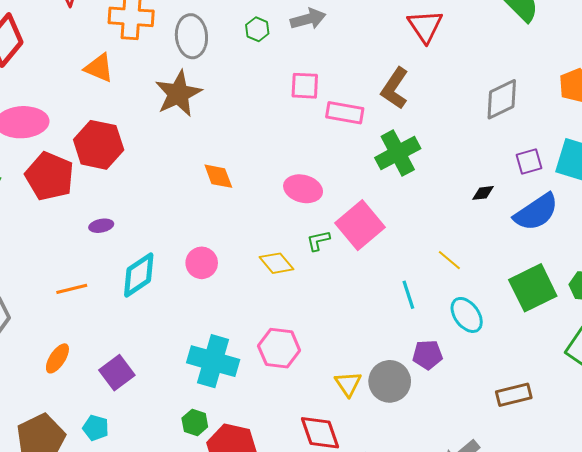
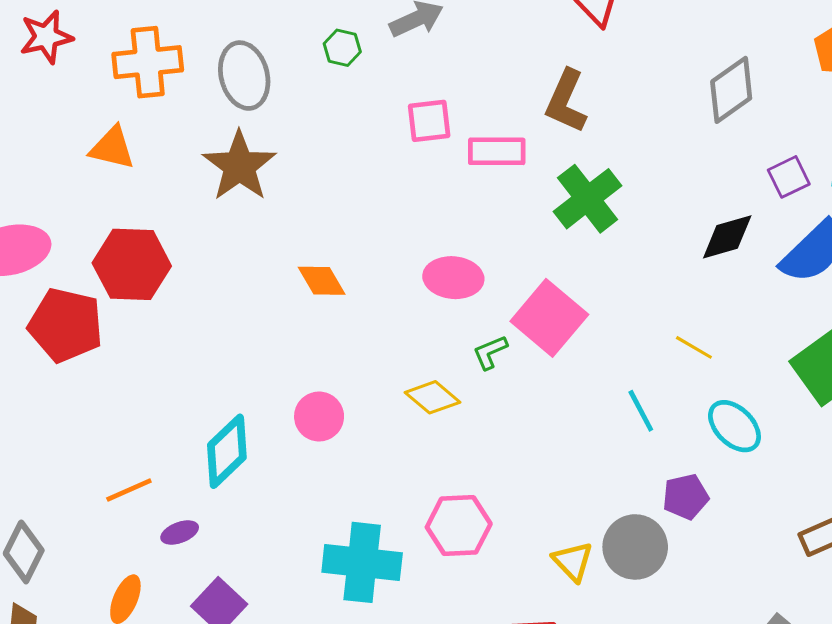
black diamond: (483, 193) -> (727, 237), size x1.6
purple ellipse: (101, 226) -> (180, 533), moved

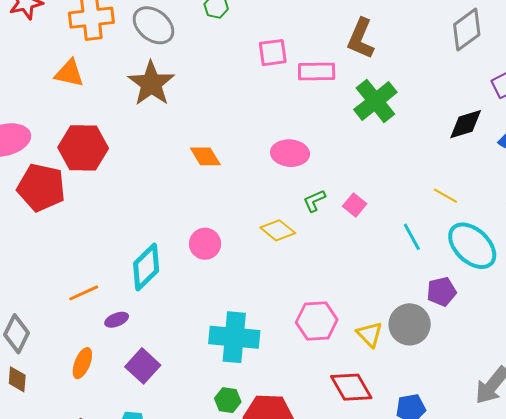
gray ellipse: (244, 76) -> (153, 25), turned -36
pink square: (549, 318) -> (355, 205), moved, size x0.5
cyan ellipse: (734, 426) -> (472, 246), size x1.4
pink hexagon: (459, 526) -> (317, 321), moved

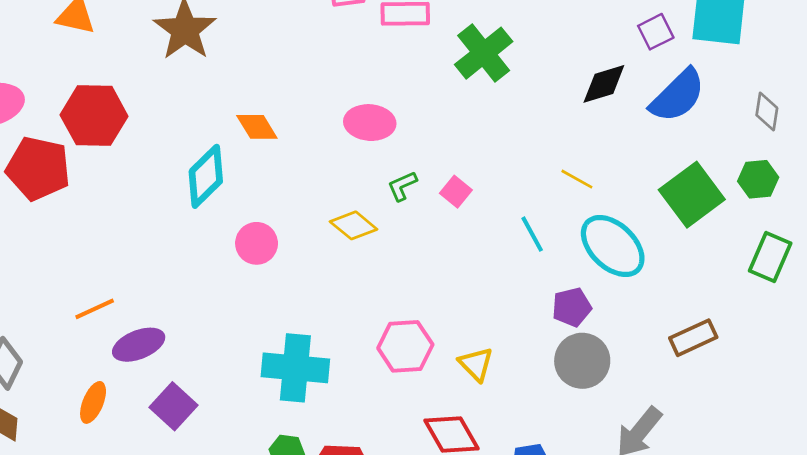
cyan diamond: (146, 267) -> (206, 176), moved
purple ellipse: (117, 320) -> (139, 345), size x1.6
gray circle: (410, 324) -> (582, 361), moved

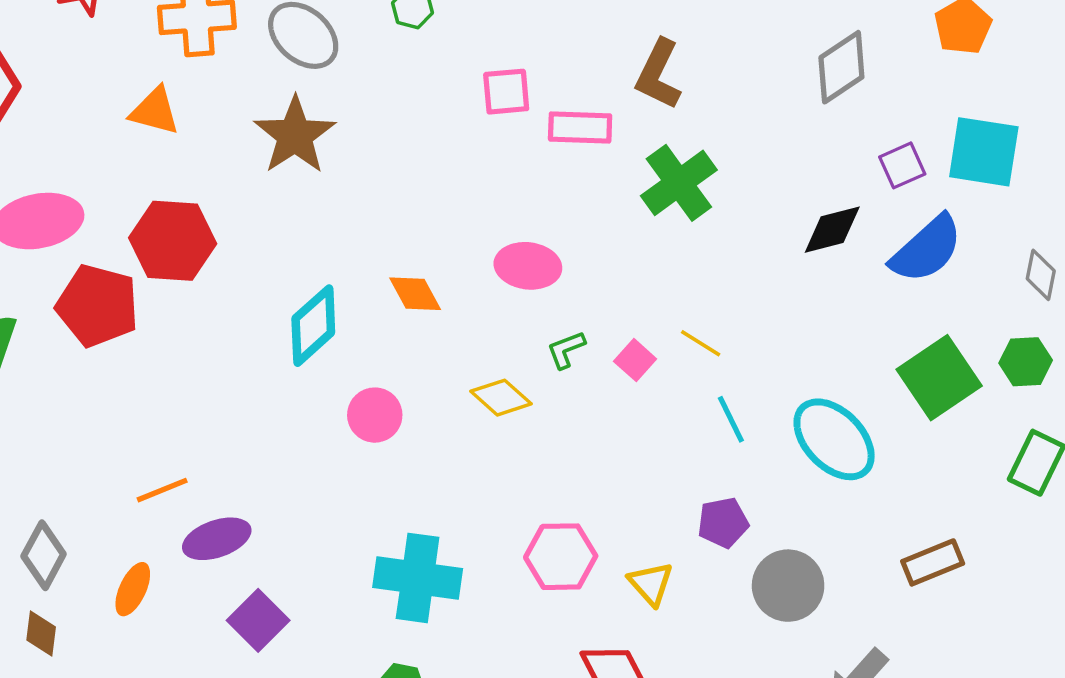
orange diamond: (257, 127) -> (415, 294), moved
yellow line: (577, 179) -> (701, 343), moved
purple pentagon: (572, 307) -> (723, 523), moved
orange ellipse: (93, 402) -> (133, 589), moved

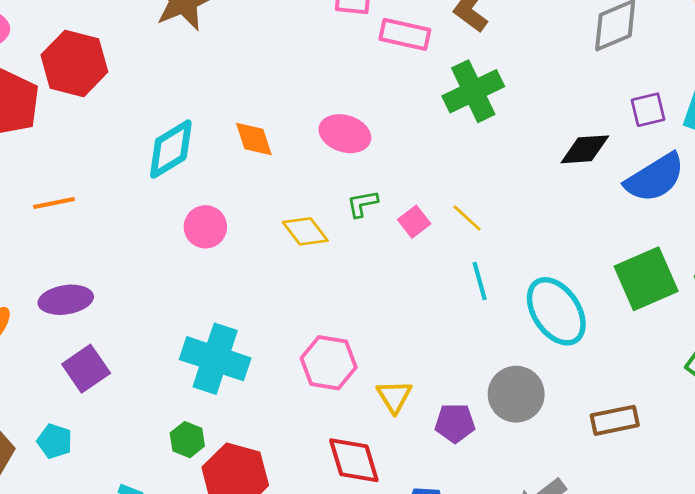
orange line: (162, 490) -> (54, 203), moved
purple pentagon: (723, 523) -> (455, 423), moved
gray circle: (788, 586) -> (516, 394), moved

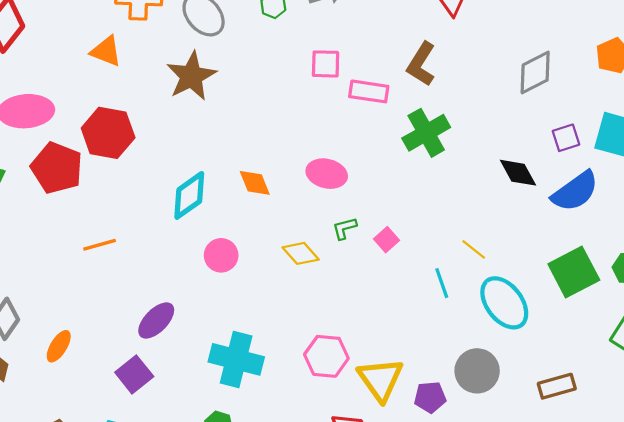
black diamond: (585, 149) -> (518, 173), turned 69
yellow line: (467, 218) -> (474, 249), moved
purple ellipse: (66, 300) -> (156, 320), moved, turned -33
yellow triangle: (394, 396) -> (380, 379), size x1.6

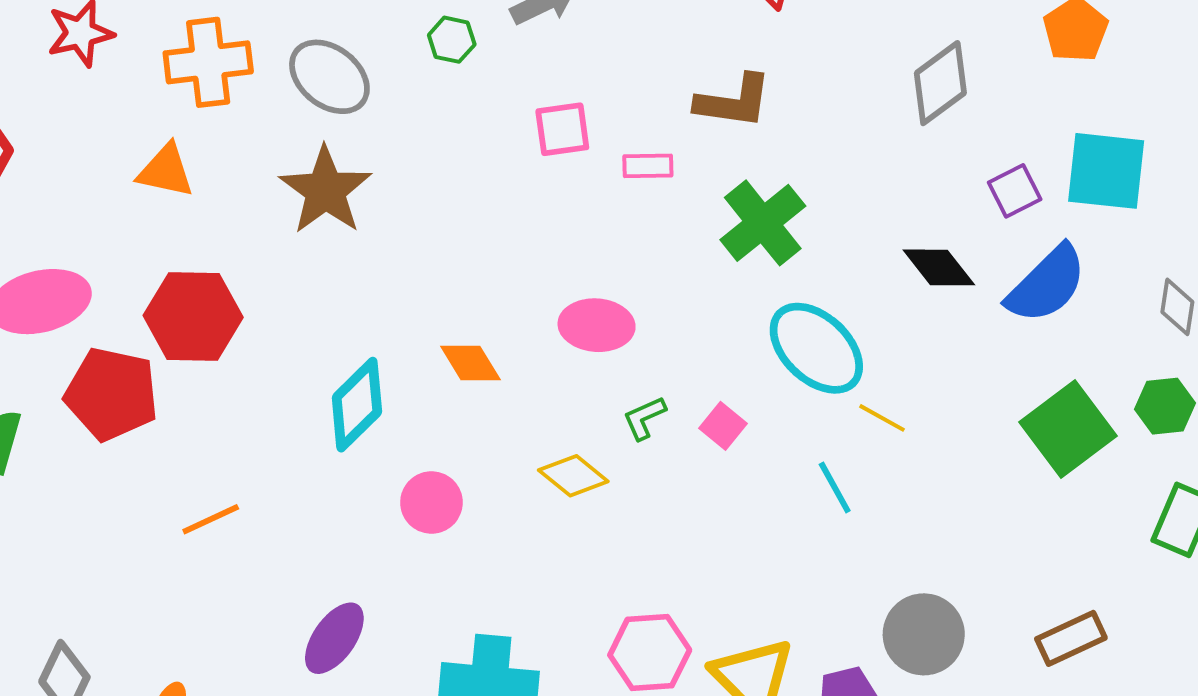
brown L-shape: (421, 64) -> (734, 101), turned -105
pink rectangle: (369, 91) -> (648, 166), size x0.7
cyan ellipse: (504, 303) -> (816, 348), moved

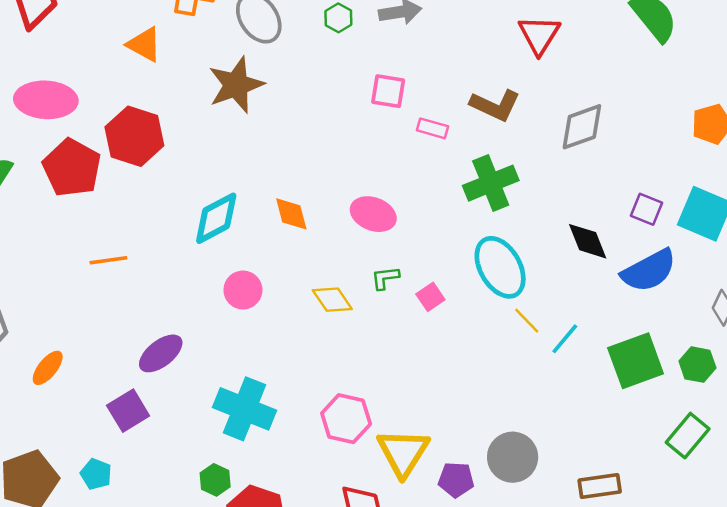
gray diamond: (940, 83) -> (582, 127), moved
purple square: (1015, 191) -> (647, 209), turned 32
cyan line: (835, 488) -> (565, 339), moved, turned 52

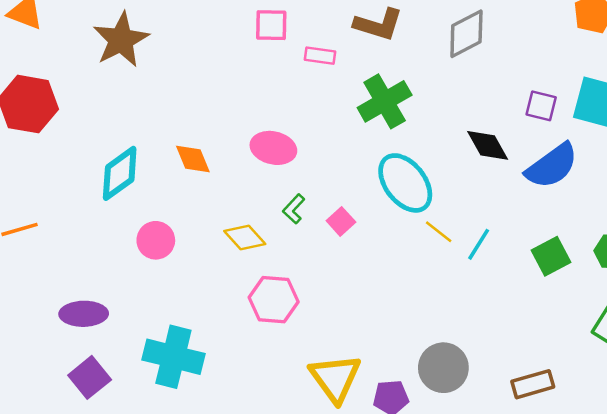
green L-shape: (385, 278) -> (294, 209), turned -32
purple ellipse: (161, 353) -> (84, 314), turned 45
green square: (636, 361) -> (551, 256), size x0.7
purple square: (128, 411) -> (90, 377), moved
pink hexagon: (346, 419) -> (274, 300), moved

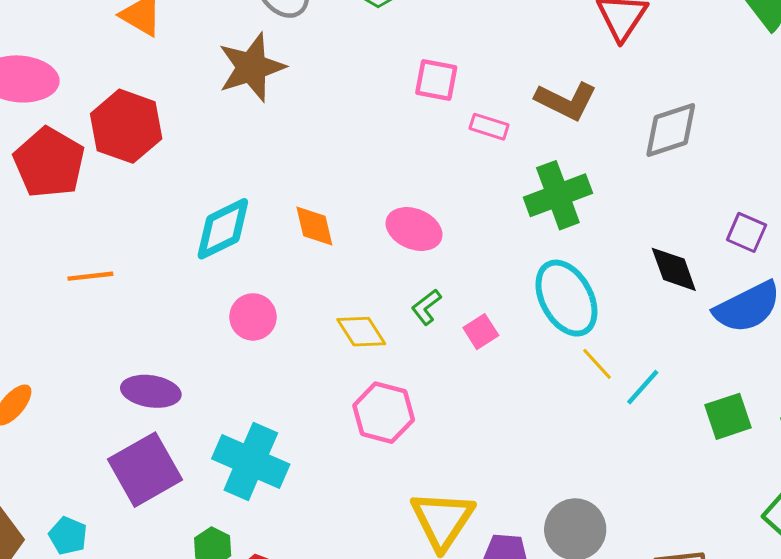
purple square: (90, 377) -> (145, 470), size x1.4

